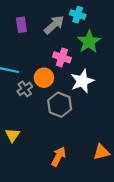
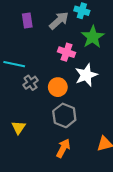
orange circle: (44, 78) -> (58, 87), moved
gray hexagon: (60, 105) -> (64, 115), moved

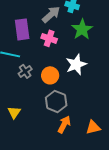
purple rectangle: (27, 21) -> (22, 29), moved, size x1.5
pink cross: (67, 52) -> (49, 38), moved
orange arrow: (63, 148) -> (64, 124), moved

